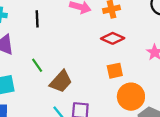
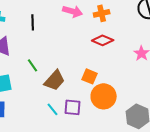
orange square: (115, 71) -> (90, 76), moved, turned 35
orange circle: (131, 97) -> (104, 96), moved

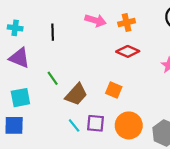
orange circle: (104, 96) -> (129, 125), moved

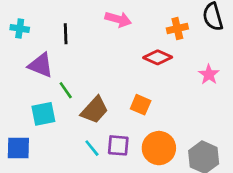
orange cross: (127, 23) -> (177, 28), moved
purple triangle: (19, 58) -> (41, 65), moved
cyan square: (20, 98) -> (43, 114), moved

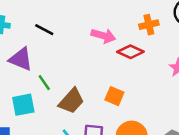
pink arrow: (118, 19) -> (103, 36), moved
black line: (66, 34) -> (44, 30), turned -60

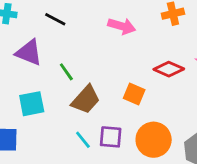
red diamond: (130, 52) -> (169, 69), moved
green line: (44, 83) -> (66, 72), moved

